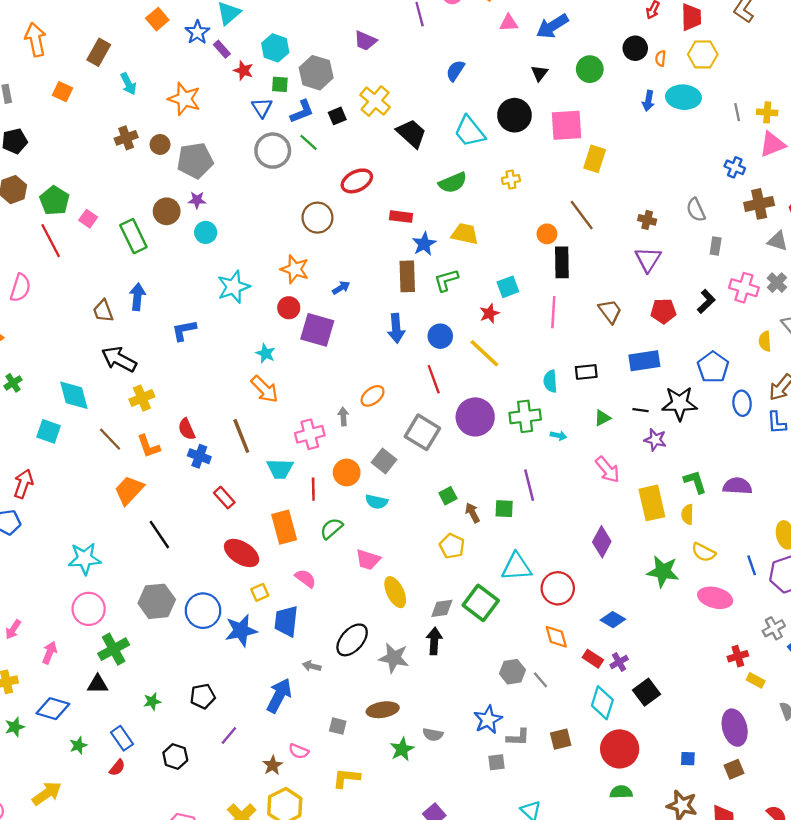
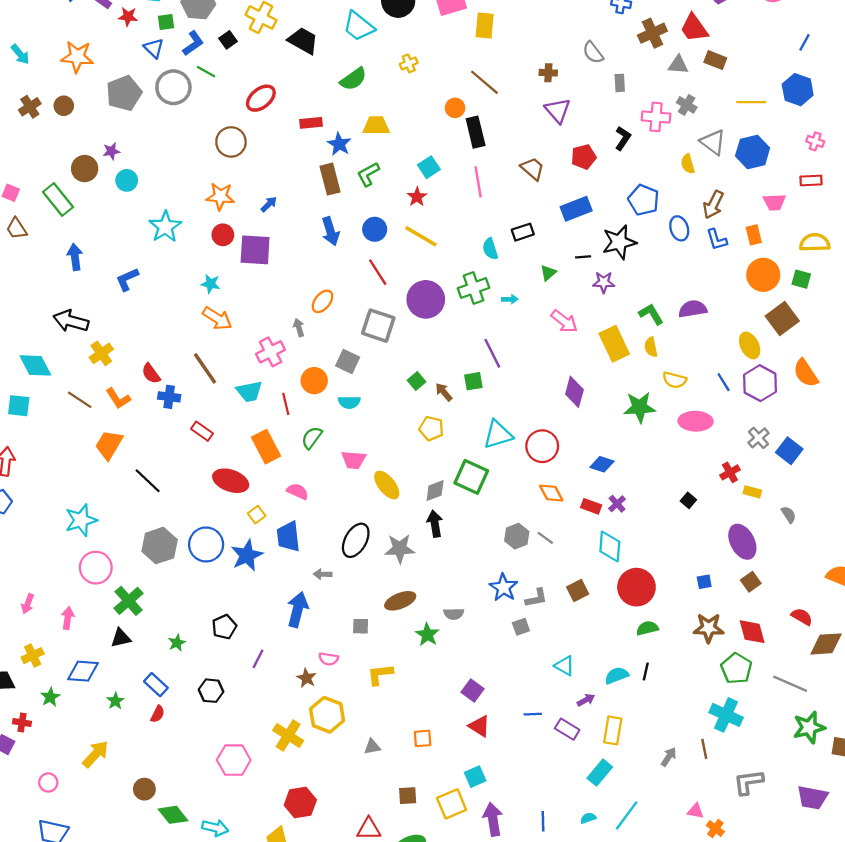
gray pentagon: (195, 160) -> (124, 93), moved
brown trapezoid: (103, 311) -> (17, 229), moved
black square: (646, 692) -> (688, 500), moved, size x0.6

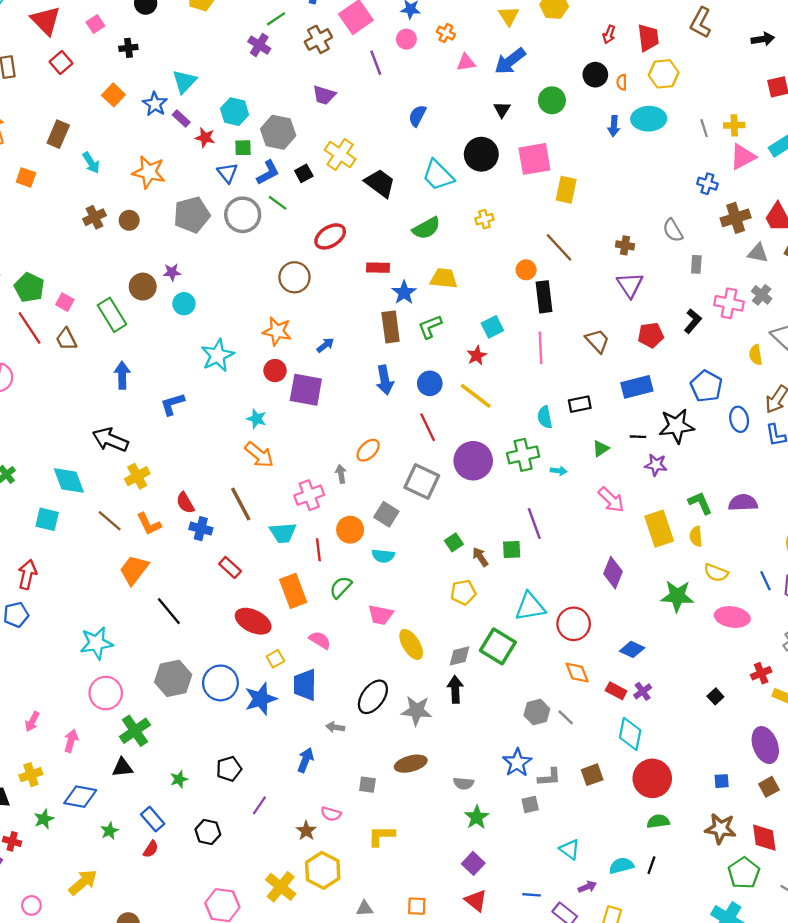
yellow pentagon: (431, 428) -> (463, 592), turned -30
blue arrow: (298, 610) -> (306, 760), size x0.7
green star: (427, 635) -> (477, 817), moved

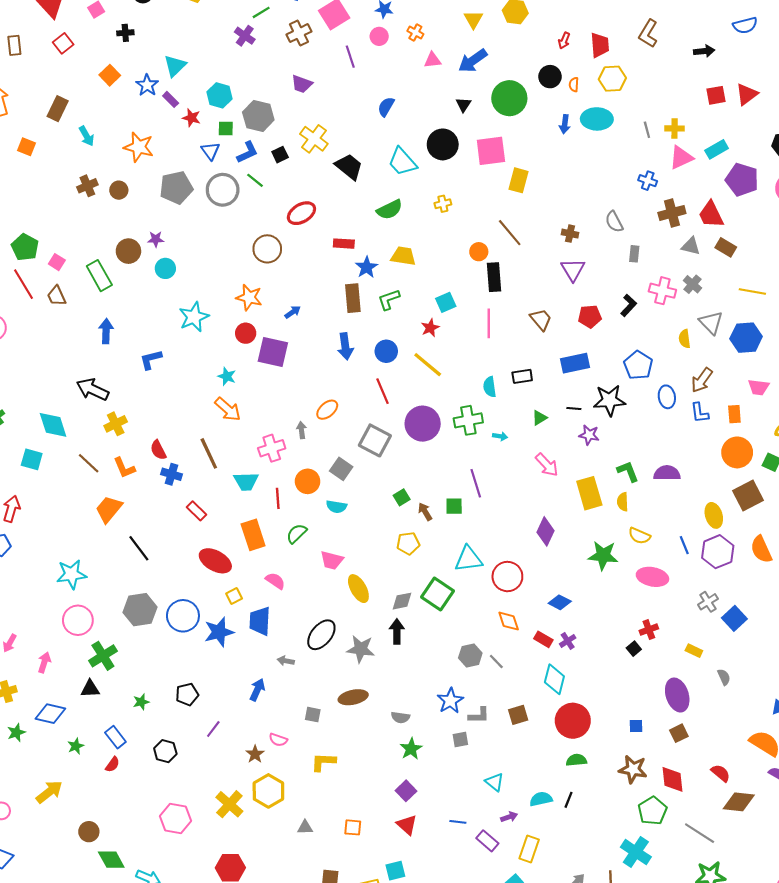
green circle: (552, 100) -> (509, 98), size x1.4
red cross: (761, 673) -> (649, 630), moved

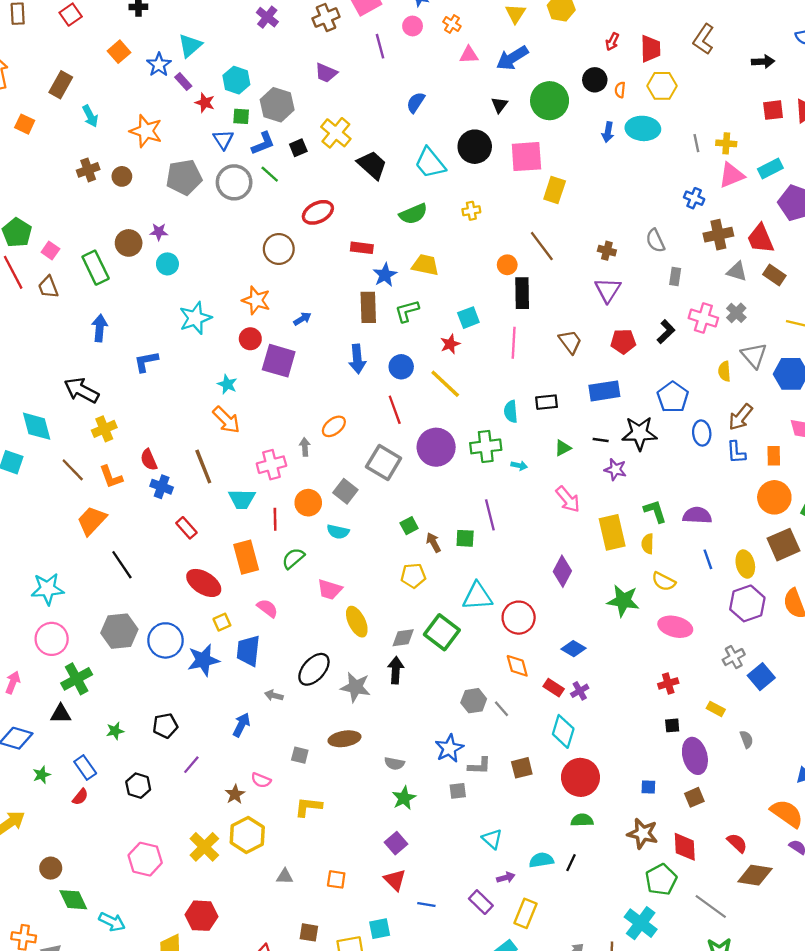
blue line: (684, 545) -> (708, 559), moved
black square: (634, 649) -> (672, 725), moved, turned 32
blue line: (458, 822) -> (426, 904), moved

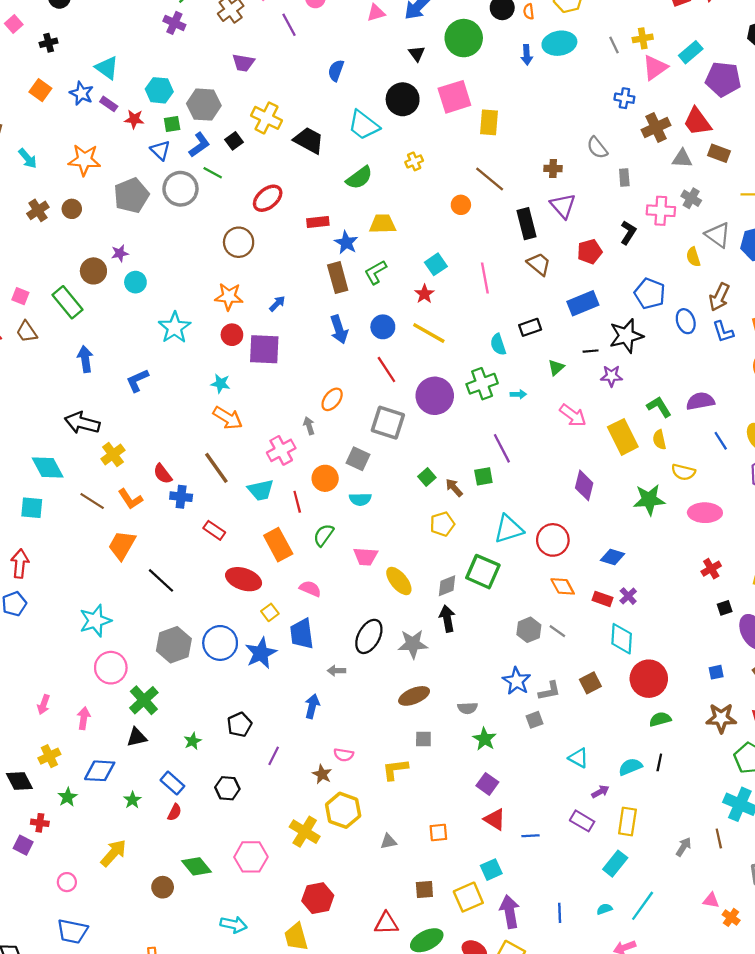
cyan triangle: (190, 46) -> (107, 68), turned -30
black rectangle: (522, 293) -> (526, 224), moved
gray square: (300, 755) -> (423, 739), moved
green diamond: (73, 900) -> (196, 866), moved

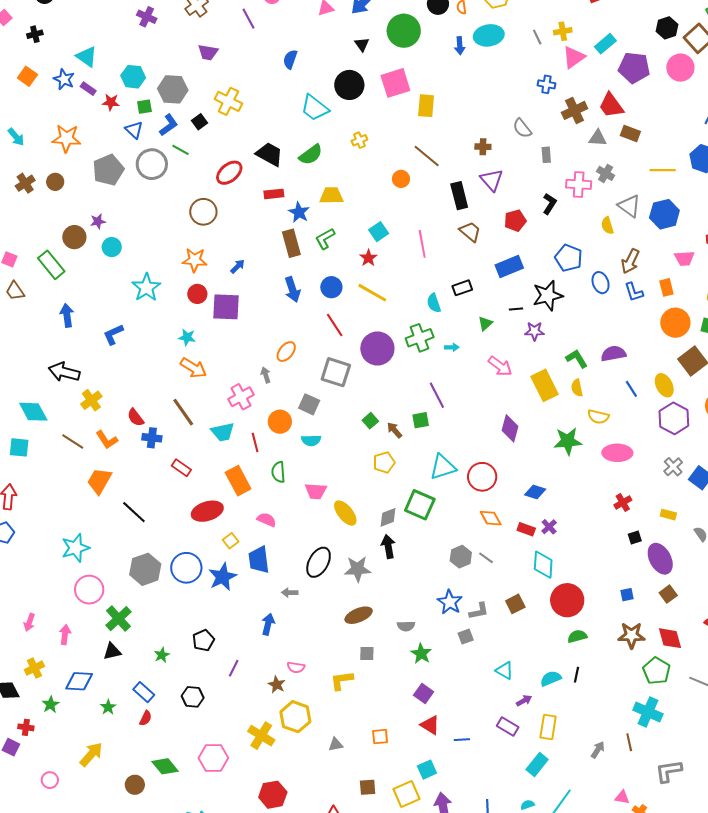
black trapezoid: (309, 140) -> (269, 154), moved
green semicircle: (324, 535) -> (278, 472), turned -40
red ellipse: (244, 579) -> (207, 511), turned -36

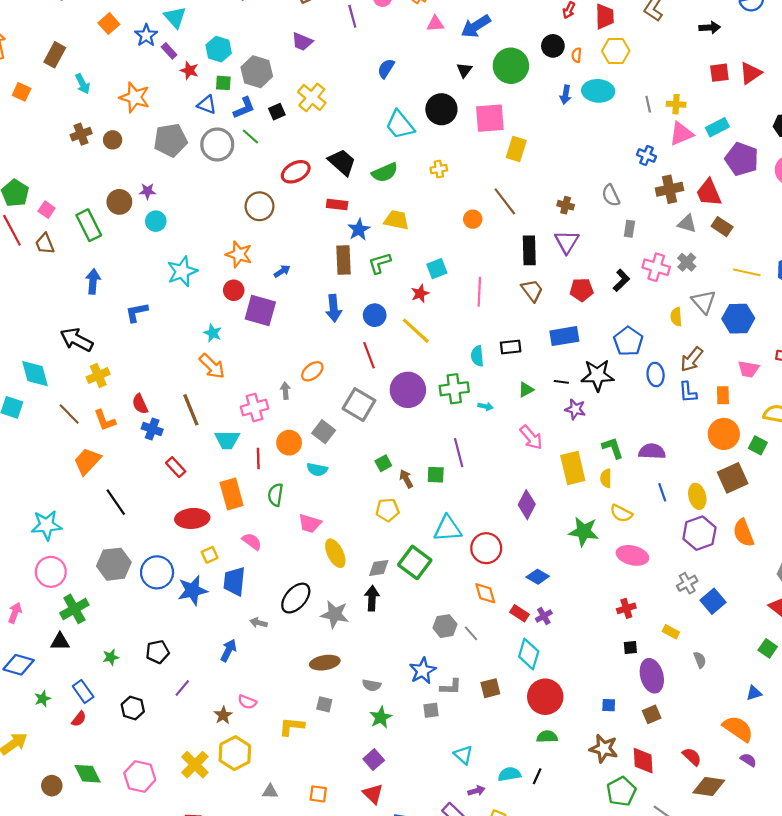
blue triangle: (134, 130) -> (207, 105), turned -36

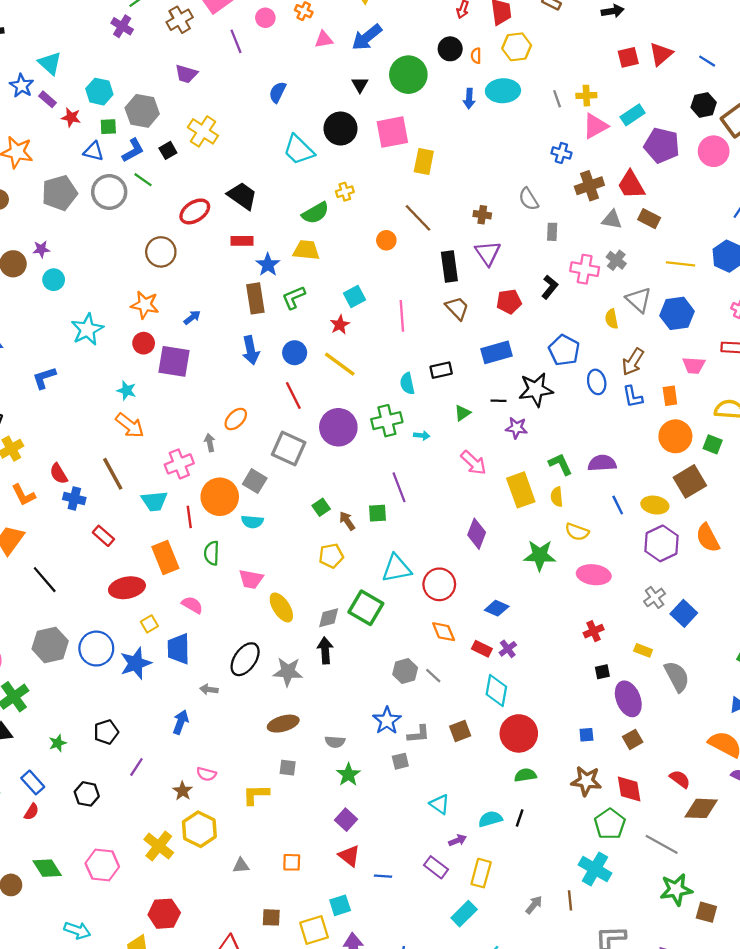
green semicircle: (385, 172) -> (315, 213), moved
orange circle: (289, 443) -> (220, 497), size x1.4
yellow ellipse: (697, 496) -> (655, 505), turned -60
gray semicircle: (700, 660) -> (677, 676), size x1.8

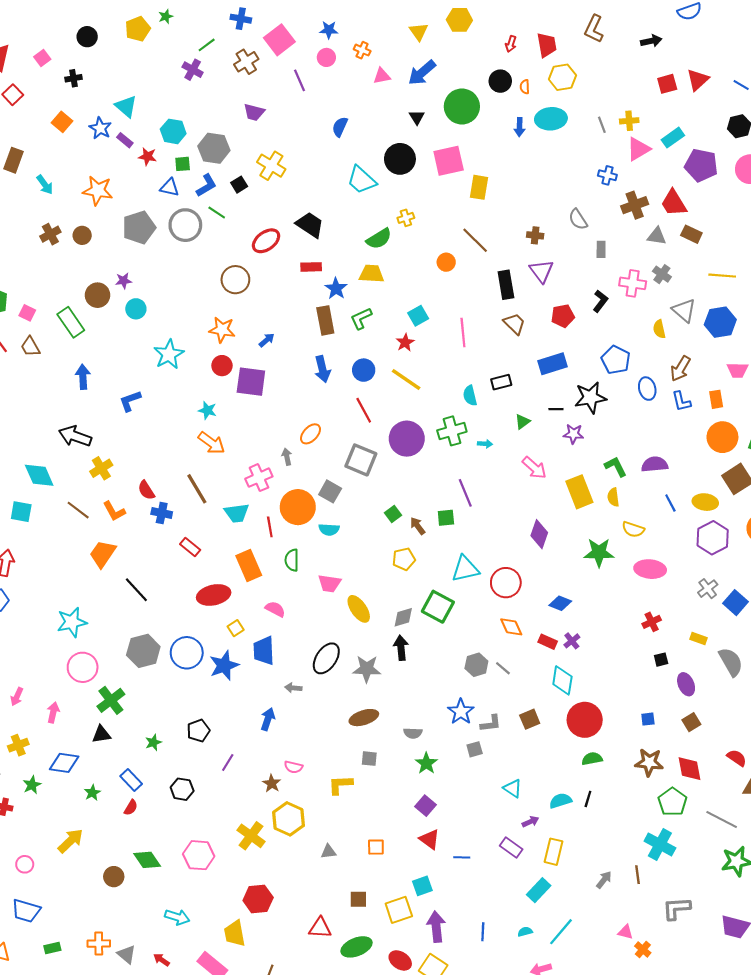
purple ellipse: (628, 699) -> (686, 684), size x0.7

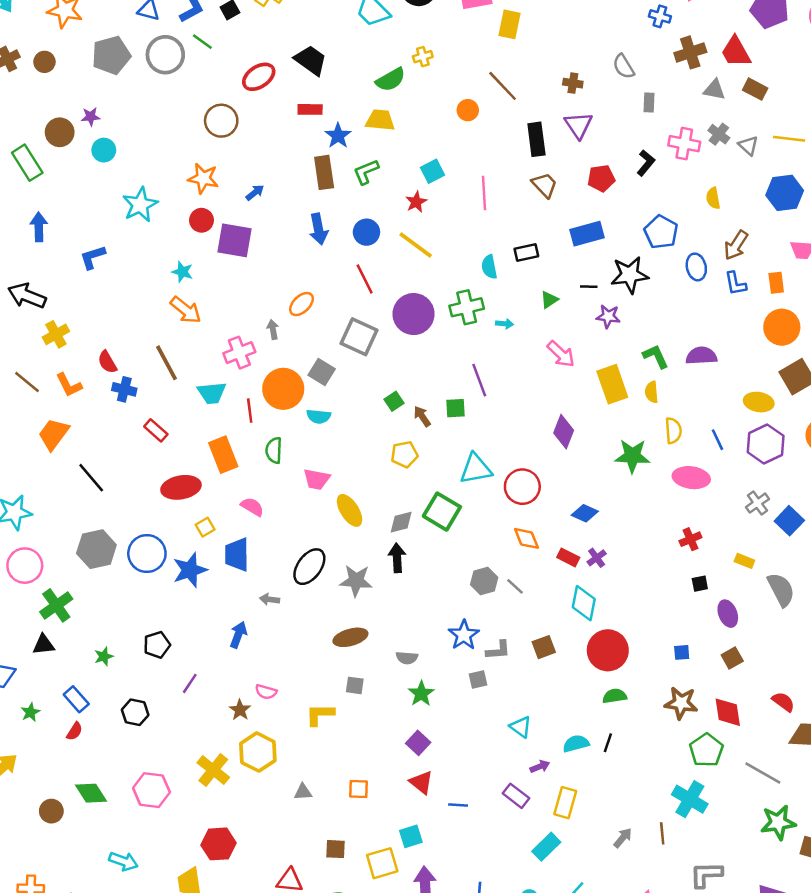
gray triangle: (684, 310) -> (748, 146), moved, size x0.7
blue line: (670, 503) -> (718, 440), moved
yellow semicircle: (633, 529) -> (673, 431), turned -115

